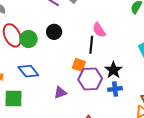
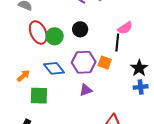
pink semicircle: (99, 30) -> (125, 28), turned -91
purple hexagon: (90, 79) -> (84, 62), moved

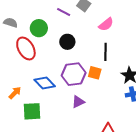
pink semicircle: (125, 28) -> (106, 24), moved
green circle: (55, 36) -> (39, 28), moved

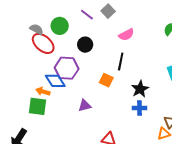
gray semicircle: (11, 23) -> (37, 29), moved
red ellipse: (26, 48) -> (43, 43), turned -30
purple hexagon: (74, 74) -> (67, 68), moved
orange arrow: (15, 93) -> (43, 91), moved, turned -128

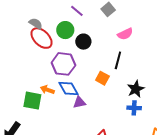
purple line: (87, 15) -> (77, 11), moved
green circle: (60, 26) -> (65, 30), moved
blue diamond: (55, 81) -> (68, 88), moved
orange arrow: (43, 91) -> (47, 90), moved

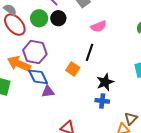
black circle: (83, 42) -> (58, 18), moved
orange arrow: (47, 90) -> (19, 64), moved, size x1.6

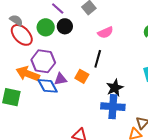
purple triangle: (48, 92) -> (60, 79), moved
blue cross: (102, 101) -> (113, 107), size x1.6

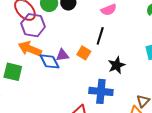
purple hexagon: (43, 61) -> (33, 25), moved
blue cross: (113, 107) -> (101, 91), moved

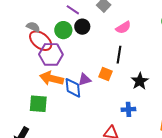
blue diamond: (49, 61) -> (73, 88), turned 30
blue cross: (101, 91) -> (128, 109), size x0.6

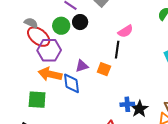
pink semicircle: (123, 28) -> (125, 31), moved
purple triangle: (85, 80) -> (82, 66), moved
black star: (140, 81) -> (139, 109), moved

